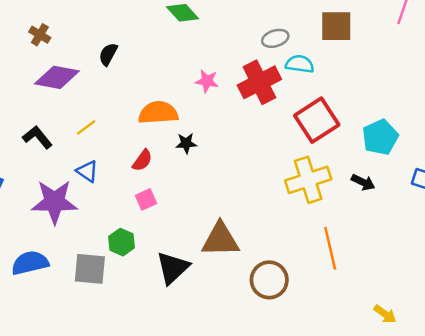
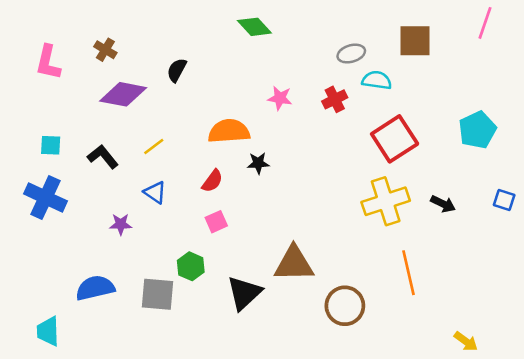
red cross: (259, 82) -> (335, 99), size x0.6
cyan pentagon: (380, 137) -> (477, 130), moved
purple star: (54, 202) -> (121, 224), size x0.5

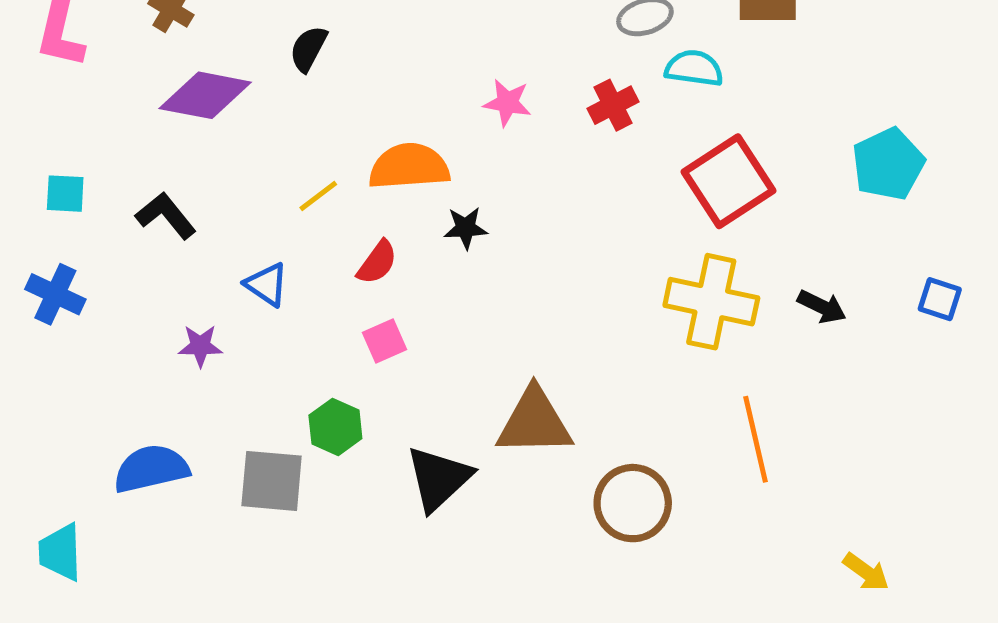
yellow line: (154, 147) -> (318, 196), moved
blue cross: (45, 197) -> (55, 294), size x0.7
yellow cross: (386, 201) -> (711, 302), turned 30

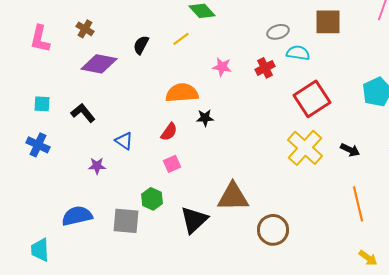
yellow line: (318, 196) -> (181, 39), moved
yellow cross: (711, 302) -> (305, 148), turned 30
orange line: (755, 439) -> (358, 204), moved

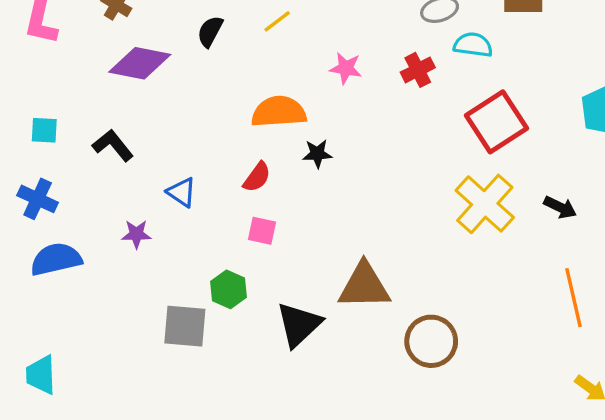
pink square: (172, 164) -> (262, 231), turned 36
blue semicircle: (77, 216) -> (56, 259), moved

